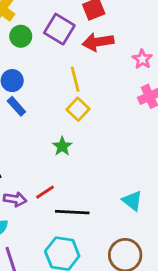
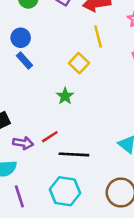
yellow line: (75, 79) -> (98, 36), moved

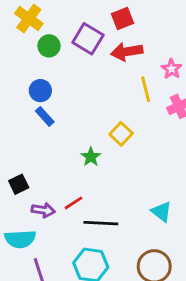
yellow line: (98, 36) -> (146, 89), moved
yellow square: (79, 63) -> (121, 134), moved

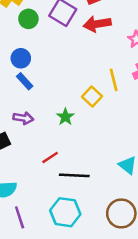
yellow line: (146, 89) -> (114, 80), moved
purple arrow: (43, 210) -> (23, 118), moved

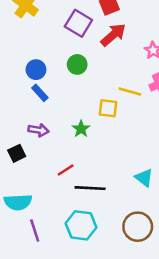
green circle: (28, 19) -> (77, 64), moved
red arrow: (97, 24) -> (113, 35), turned 148
yellow line: (114, 80) -> (130, 91), turned -60
yellow square: (92, 96) -> (108, 108), turned -36

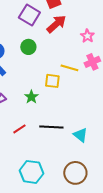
black line: (90, 188) -> (51, 127), moved

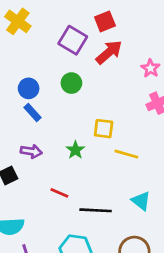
yellow line: (69, 68) -> (126, 154), moved
black line: (51, 127) -> (96, 210), moved
red line: (19, 129) -> (59, 193), turned 56

